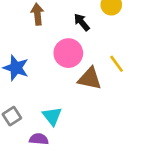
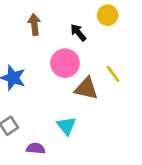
cyan triangle: (52, 116) -> (66, 126), moved

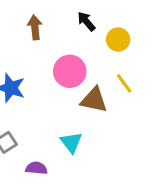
yellow circle: (108, 15) -> (118, 40), moved
black arrow: (78, 32) -> (86, 21), moved

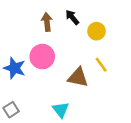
brown arrow: (35, 27) -> (47, 22), moved
pink circle: (70, 71) -> (42, 57), moved

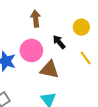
black arrow: (72, 17) -> (59, 42), moved
brown triangle: (78, 77) -> (49, 70), moved

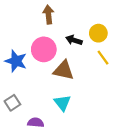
yellow circle: (81, 27) -> (98, 33), moved
black arrow: (59, 42) -> (74, 40), turned -32

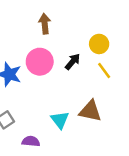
black arrow: (74, 40) -> (73, 62), moved, turned 112
brown triangle: (64, 70) -> (90, 111), moved

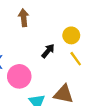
pink circle: (40, 62) -> (19, 76), moved

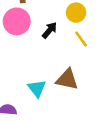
pink circle: (19, 76) -> (17, 21), moved

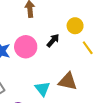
pink circle: (17, 21) -> (26, 47), moved
yellow line: (81, 39) -> (88, 48), moved

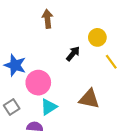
pink circle: (26, 47) -> (38, 83), moved
cyan triangle: (43, 89) -> (49, 107), moved, turned 35

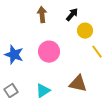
black arrow: (73, 54) -> (72, 15), moved
pink circle: (38, 83) -> (49, 52), moved

